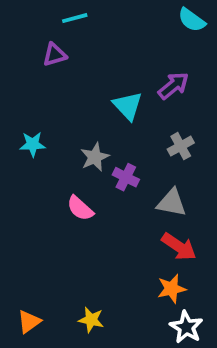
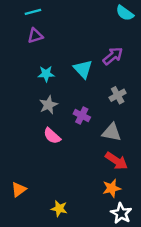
cyan line: (75, 18) -> (33, 12), moved
cyan star: (33, 144) -> (46, 74), moved
gray star: (95, 157) -> (48, 105), moved
orange triangle: (29, 322) -> (19, 189), moved

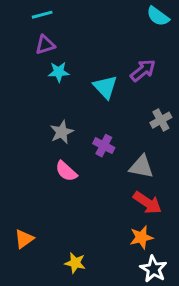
cyan star: (46, 74) -> (59, 72), moved
gray cross: (118, 95) -> (161, 120), moved

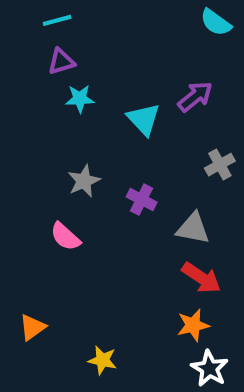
pink semicircle: (66, 171) -> (65, 237), moved

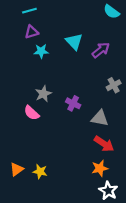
cyan triangle: (144, 119) -> (74, 42), moved
pink semicircle: (65, 237) -> (32, 113), moved
yellow star: (102, 360) -> (40, 172), moved

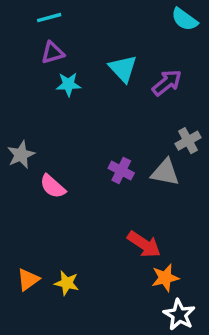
gray star: (43, 94) -> (21, 155), moved
gray triangle: (100, 118) -> (165, 172), moved
red arrow: (104, 144) -> (144, 244), moved

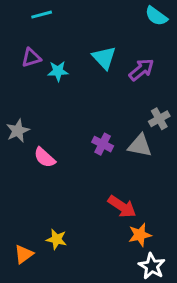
purple triangle: (53, 53) -> (31, 58), moved
orange triangle: (28, 280) -> (24, 254), moved

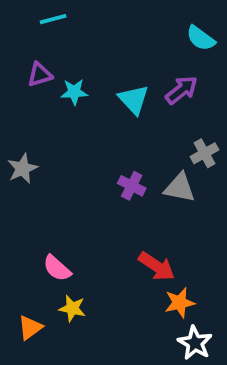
cyan semicircle: (156, 16) -> (201, 38), moved
cyan triangle: (104, 58) -> (134, 100), moved
pink semicircle: (45, 157) -> (57, 268), moved

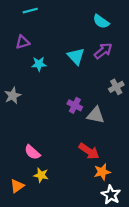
cyan semicircle: (201, 38) -> (101, 21), moved
cyan star: (74, 92) -> (39, 64), moved
gray triangle: (180, 188) -> (96, 115), moved

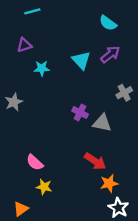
orange triangle: (17, 186) -> (21, 209), moved

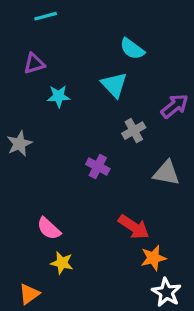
cyan semicircle: (108, 23) -> (132, 49), moved
purple arrow: (110, 54) -> (175, 106), moved
gray cross: (124, 93) -> (134, 131), moved
purple cross: (80, 112) -> (98, 166), moved
gray triangle: (102, 123) -> (166, 173), moved

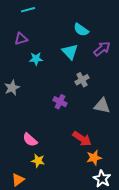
purple arrow: (175, 106) -> (102, 49), moved

